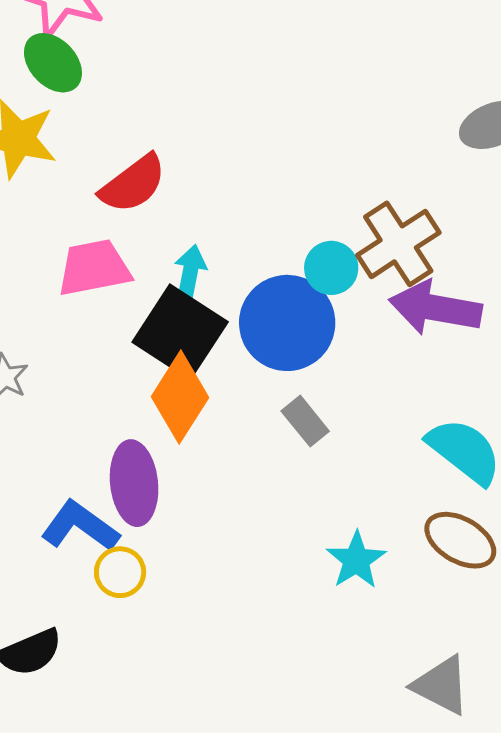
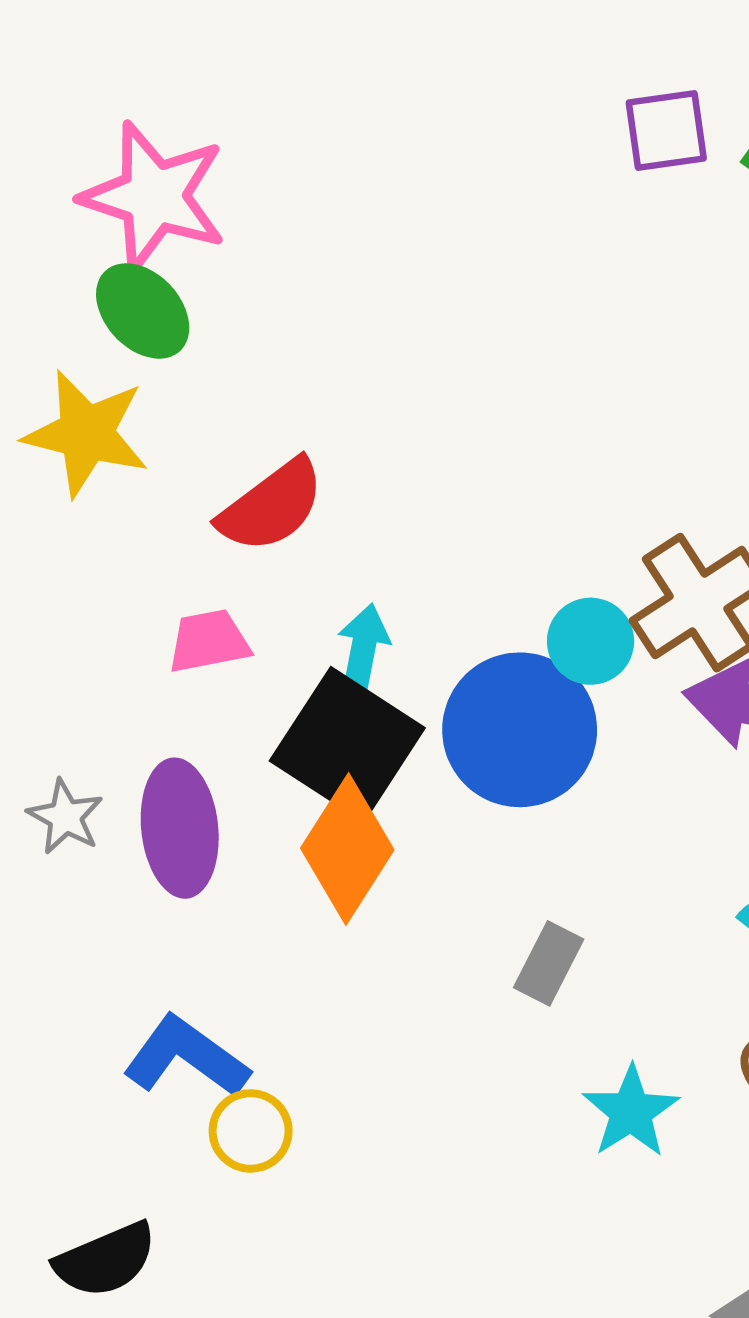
pink trapezoid: (94, 268) -> (209, 641), size x0.7
gray rectangle: (305, 421) -> (549, 963), moved, turned 66
purple ellipse: (134, 483) -> (180, 828), moved

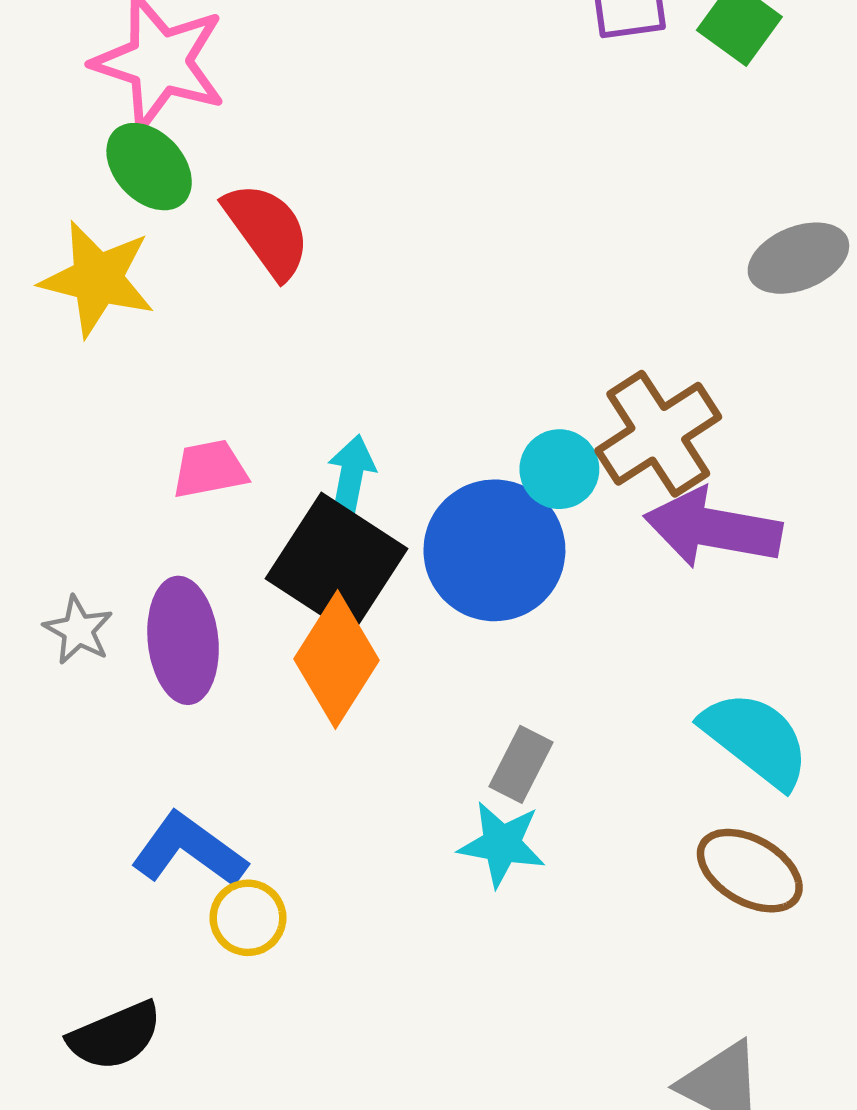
red semicircle: (272, 506) -> (267, 230), moved, turned -89
cyan star: (631, 1112) -> (502, 844), moved, turned -30

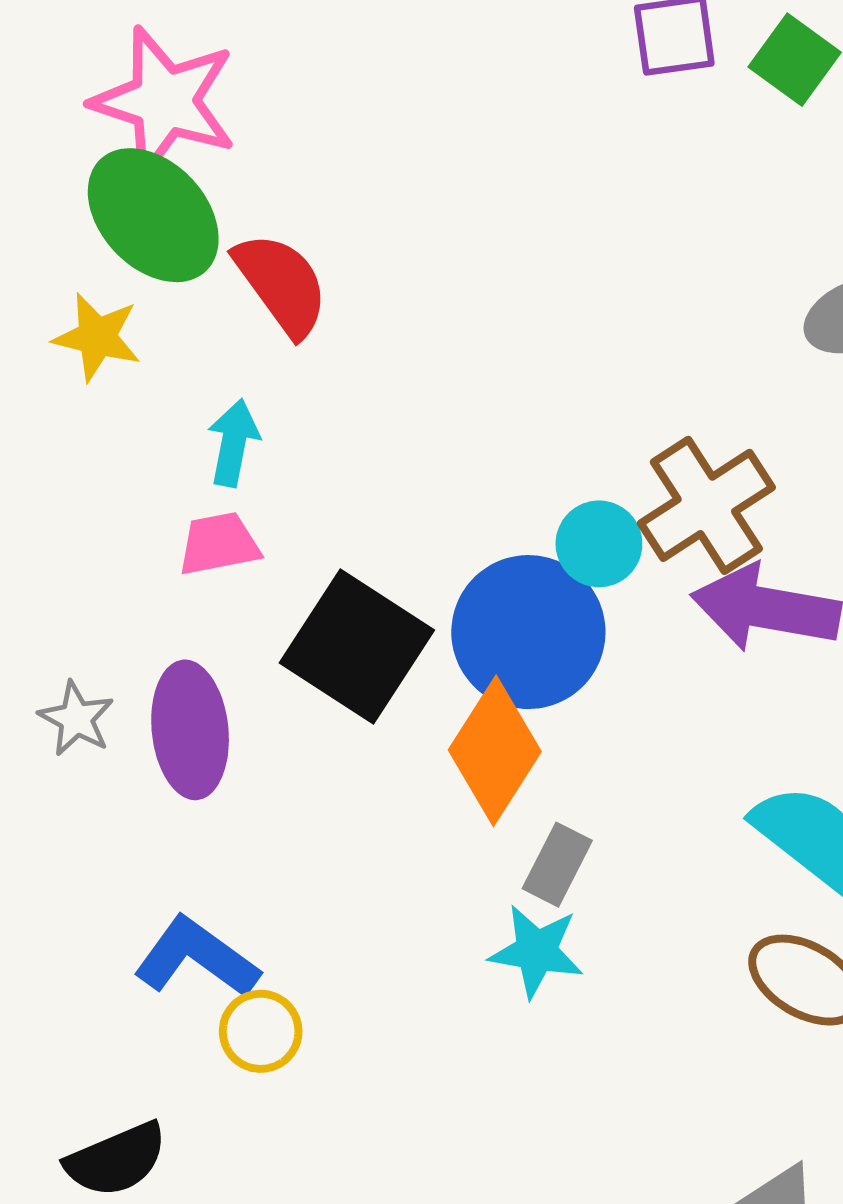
green ellipse: (149, 167) -> (153, 215), size x1.4
yellow star: (97, 279) -> (97, 337), size x0.7
cyan arrow: (351, 475) -> (233, 443), moved
orange diamond: (337, 660) -> (495, 751), moved

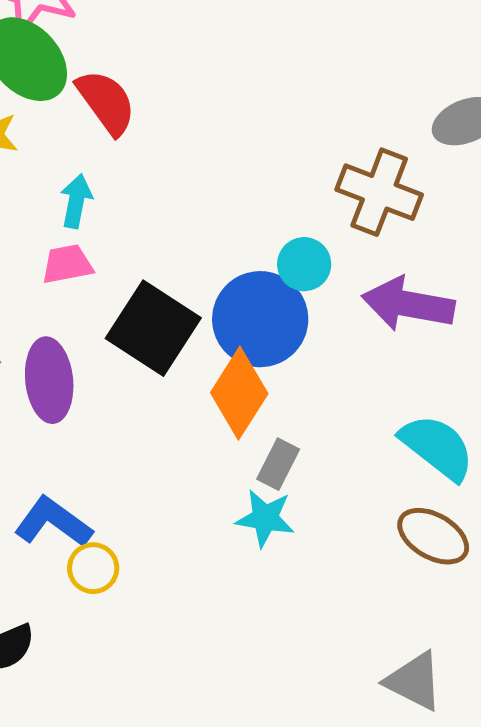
brown cross: (706, 505) -> (379, 192), moved, turned -36

